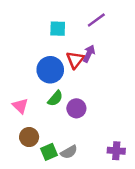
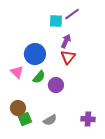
cyan square: (58, 29) -> (56, 21), moved
red triangle: (75, 60) -> (68, 57), moved
pink triangle: (20, 106) -> (17, 72), moved
green square: (49, 152) -> (25, 119), moved

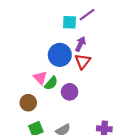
blue circle: (35, 54) -> (60, 55), moved
pink triangle: (17, 72) -> (40, 78), moved
brown circle: (18, 108) -> (28, 103), moved

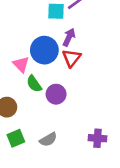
pink triangle: (40, 78) -> (21, 64), moved
green semicircle: (51, 83) -> (34, 84), turned 104

